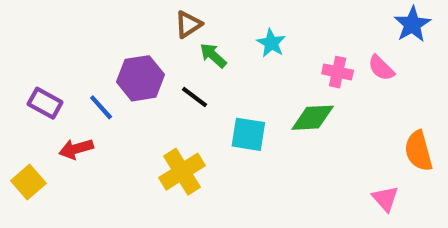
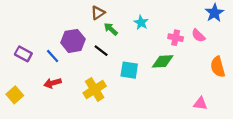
red arrow: (76, 149) -> (53, 83), moved
orange semicircle: (418, 151) -> (218, 67), moved
pink triangle: (385, 199) -> (200, 104), turned -40

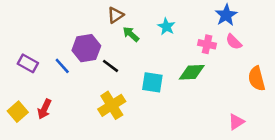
blue star: (214, 13) -> (226, 15), moved
black line: (101, 51) -> (110, 66), moved
red arrow: (53, 83) -> (44, 109), moved, turned -49
pink triangle: (200, 104) -> (236, 122), turned -40

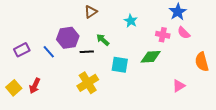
green arrow: (131, 34) -> (103, 40), moved
purple rectangle: (28, 63) -> (22, 50), turned -56
black line: (110, 66) -> (87, 52), turned -40
pink triangle: (236, 122) -> (179, 86), moved

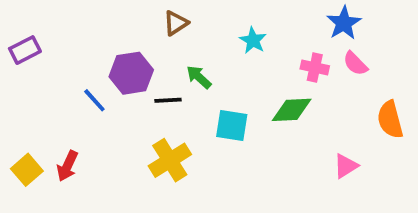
purple rectangle: (22, 50) -> (25, 50), moved

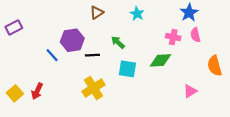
cyan star: (253, 40) -> (137, 14), moved
pink semicircle: (355, 64) -> (195, 35), turned 32
green arrow: (199, 77) -> (118, 42), moved

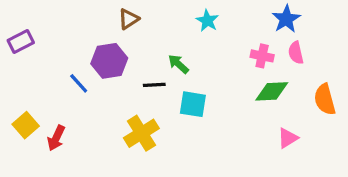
brown triangle: (97, 13) -> (129, 19), moved
black line: (92, 55) -> (154, 85), moved
green diamond: (160, 60) -> (272, 91), moved
yellow square: (15, 93) -> (26, 125), moved

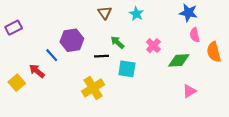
brown triangle: (129, 19) -> (105, 13), moved, turned -32
blue star: (286, 19) -> (188, 13), turned -30
pink cross: (262, 56) -> (153, 46), moved, turned 32
orange semicircle: (325, 99) -> (214, 52), moved
red arrow: (56, 138) -> (37, 71), moved, turned 105

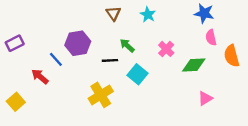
purple rectangle: (14, 28) -> (15, 43), moved
cyan square: (127, 69) -> (137, 74), turned 30
yellow square: (17, 83) -> (16, 102), moved

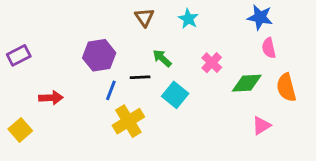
orange semicircle: (232, 56) -> (286, 87), moved
blue line: (56, 59) -> (111, 90), moved, turned 63
red arrow: (40, 77) -> (51, 98), turned 138

